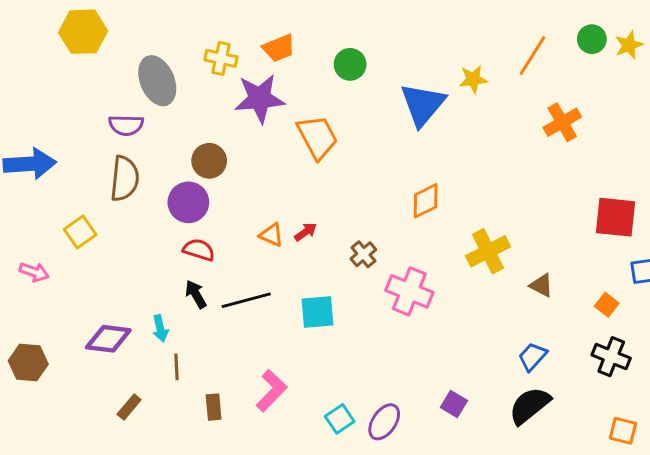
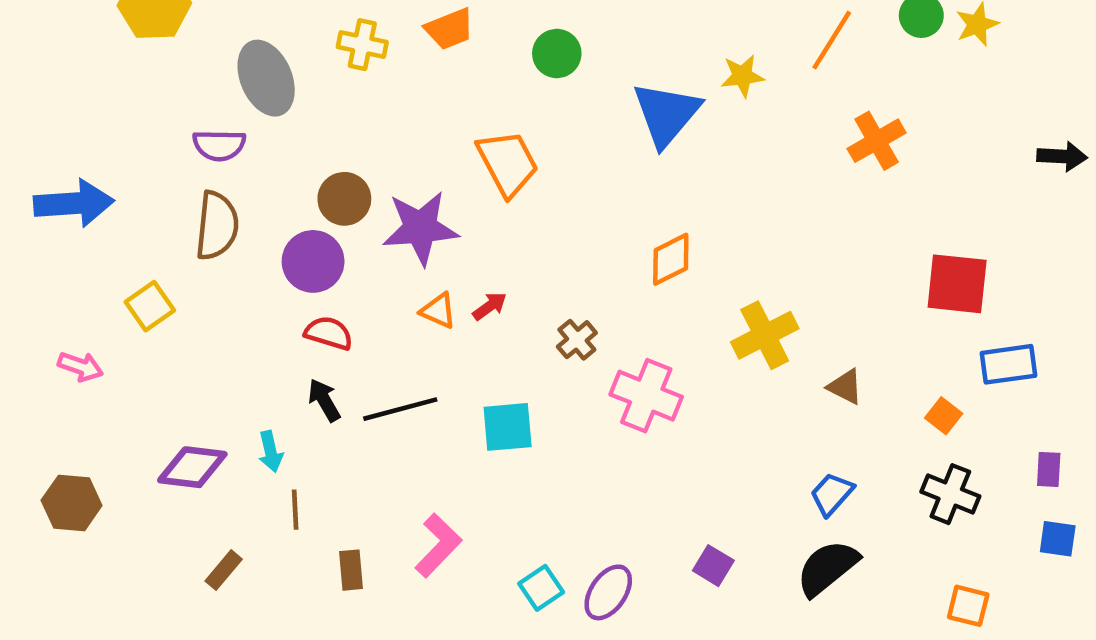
purple star: (260, 98) -> (420, 228), moved

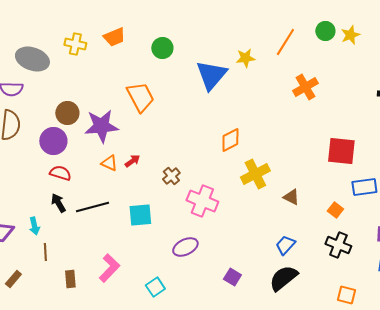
gray ellipse: (266, 78) -> (32, 59), turned -48
orange diamond: (671, 259) -> (230, 140), moved
purple ellipse: (608, 592) -> (185, 247), moved, turned 30

